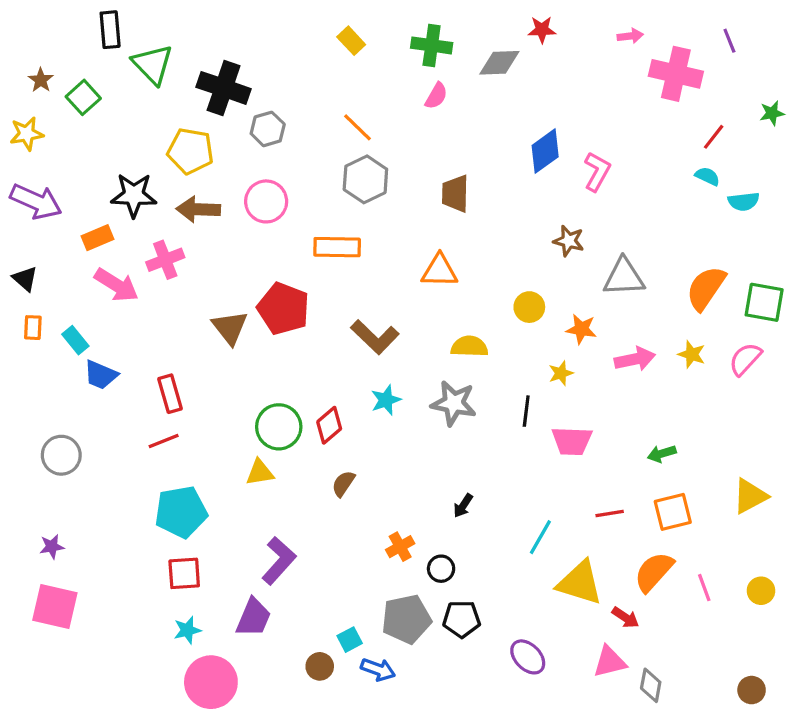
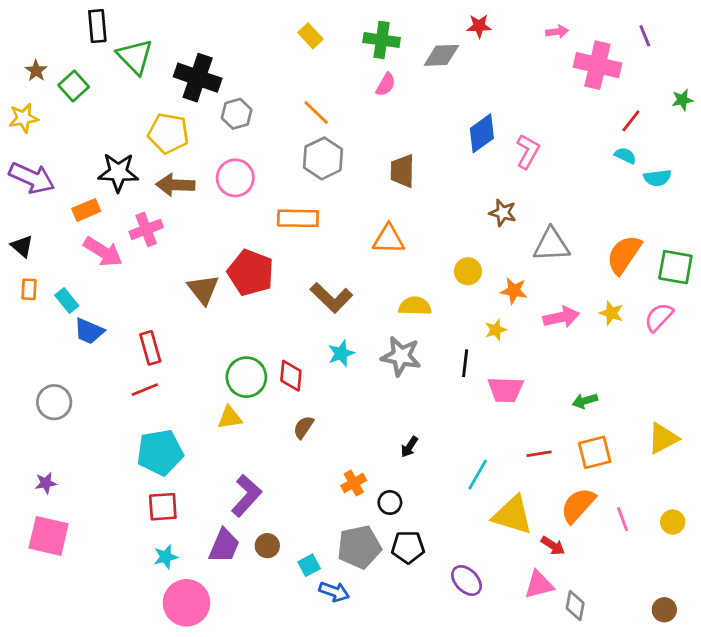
red diamond: (329, 425) -> (291, 376), turned -44
brown circle: (320, 666) -> (267, 546), moved

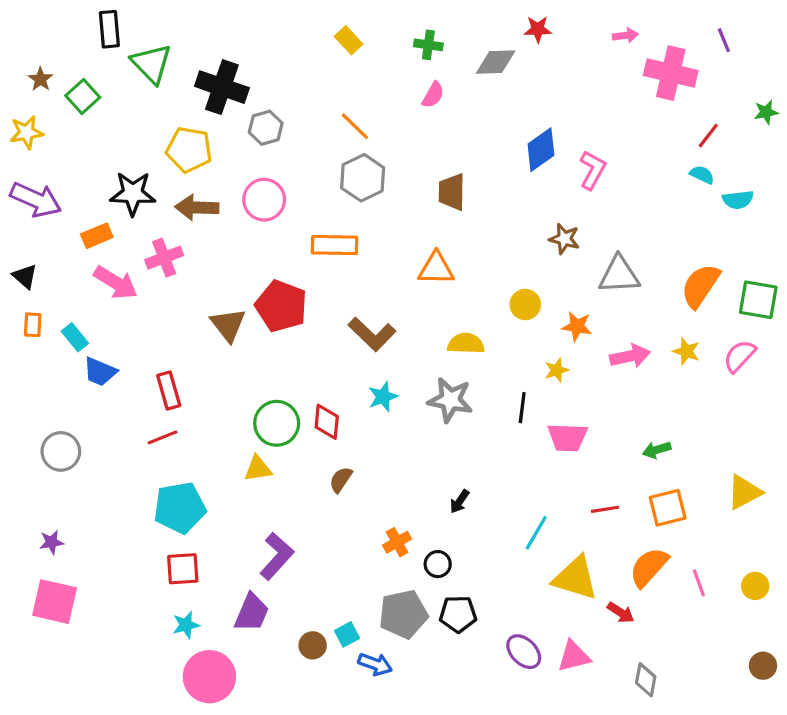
green cross: (382, 40) -> (428, 45), size x0.7
brown circle: (267, 546) -> (313, 645), moved
pink triangle: (539, 585) -> (574, 656), moved
brown circle: (664, 610) -> (763, 666), moved

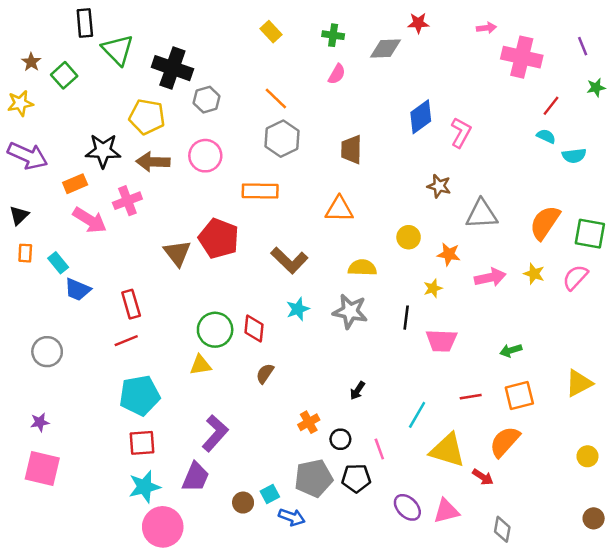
purple line: (724, 40) -> (583, 46), moved
black triangle: (25, 276) -> (19, 215), turned 35
pink line: (699, 583) -> (379, 449), moved
cyan star: (186, 625) -> (144, 487), size x1.5

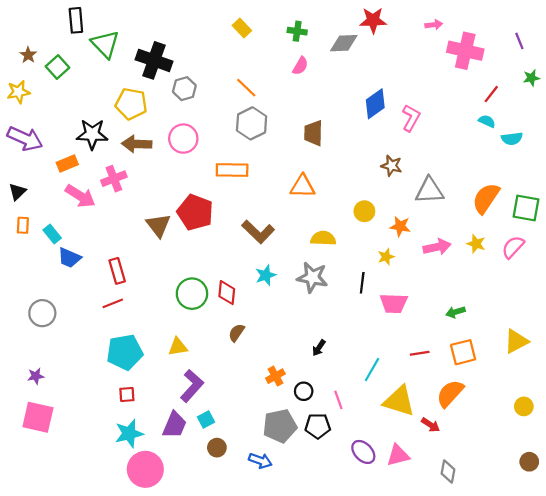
red star: (418, 23) -> (373, 20), size x1.4
yellow triangle: (200, 365) -> (178, 347), moved
red square: (142, 443) -> (127, 394), size x0.7
cyan square: (270, 494) -> (206, 419), moved

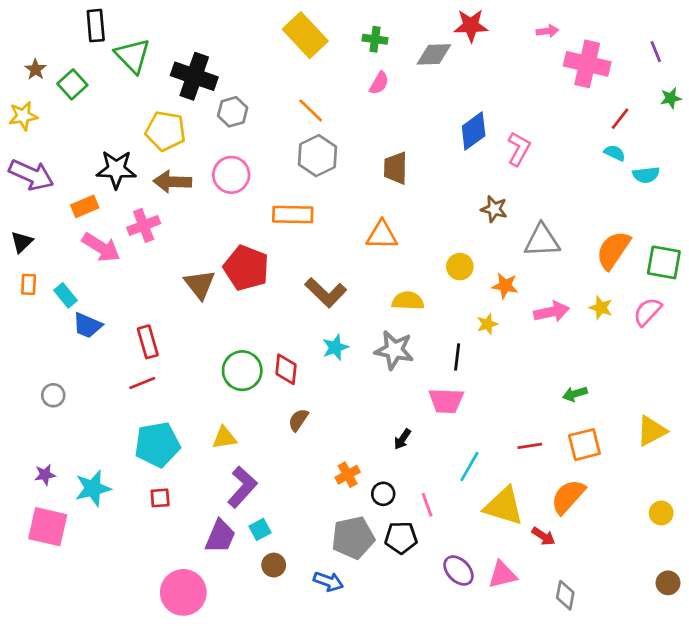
yellow rectangle: (242, 28) -> (305, 35), size x1.8
pink trapezoid: (394, 303) -> (446, 401), moved
gray circle: (42, 313) -> (53, 395), size x0.7
cyan star: (129, 434) -> (93, 488), moved

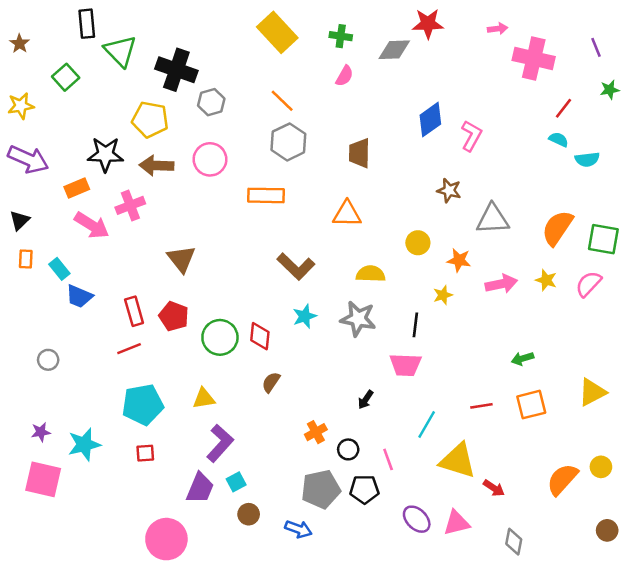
brown star: (35, 69) -> (20, 44), moved
red pentagon: (246, 268) -> (174, 316), moved, size x0.7
orange semicircle: (568, 497) -> (562, 479), moved

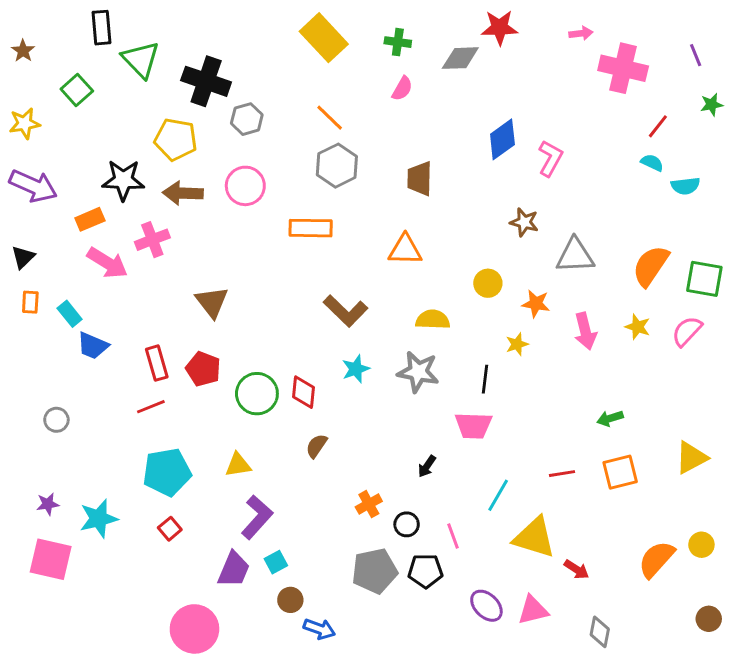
pink arrow: (501, 284) -> (585, 331), turned 88
red square: (145, 453) -> (170, 529), turned -36
blue arrow: (298, 529) -> (319, 629), moved

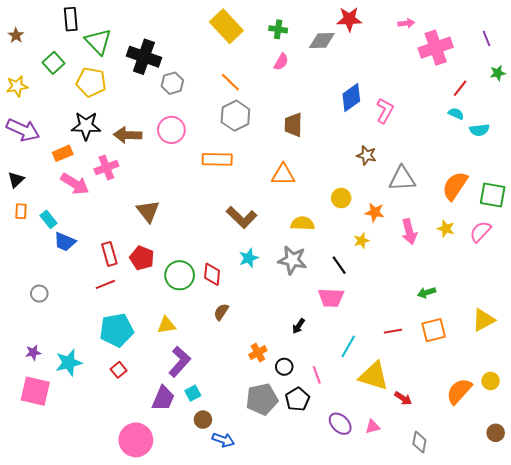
pink cross: (623, 68) -> (436, 48), turned -32
yellow pentagon: (176, 139) -> (91, 82), moved
black line: (485, 379) -> (339, 265), turned -42
black pentagon: (425, 571) -> (297, 399), turned -30
pink triangle: (533, 610) -> (373, 427), size x0.7

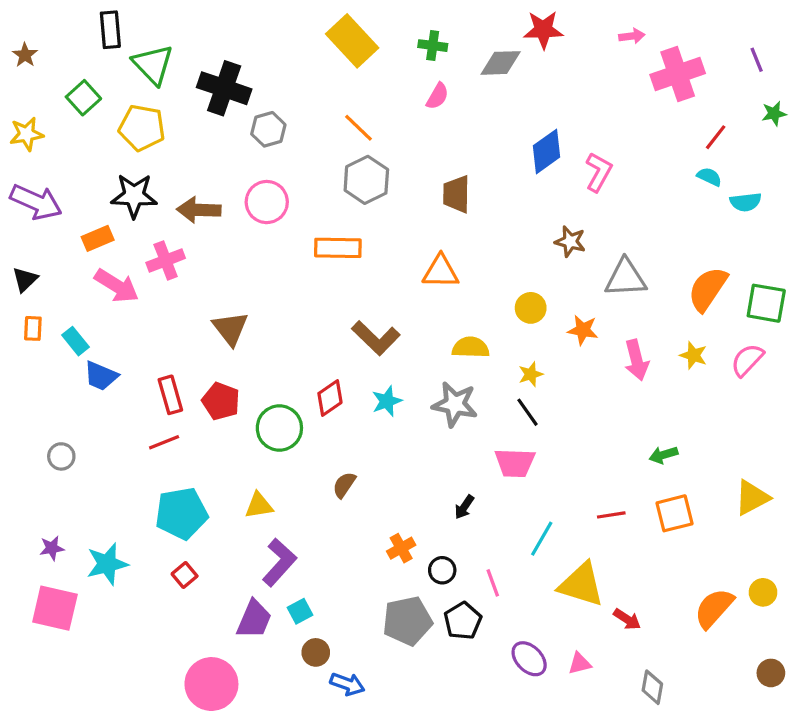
yellow star: (361, 241) -> (531, 374), moved
red diamond: (212, 274) -> (330, 398), moved, turned 50

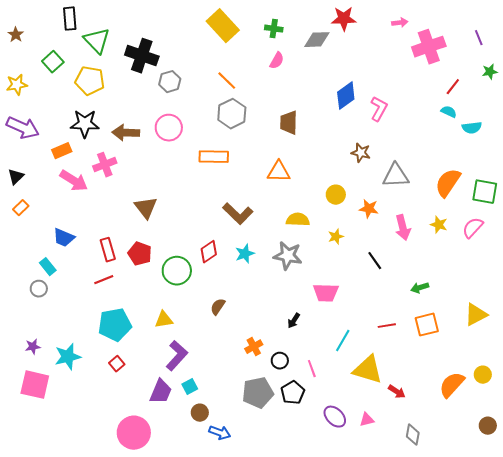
orange rectangle: (33, 328) -> (21, 208), turned 42
cyan rectangle: (76, 341) -> (48, 267), moved
black line: (528, 412) -> (375, 261), moved

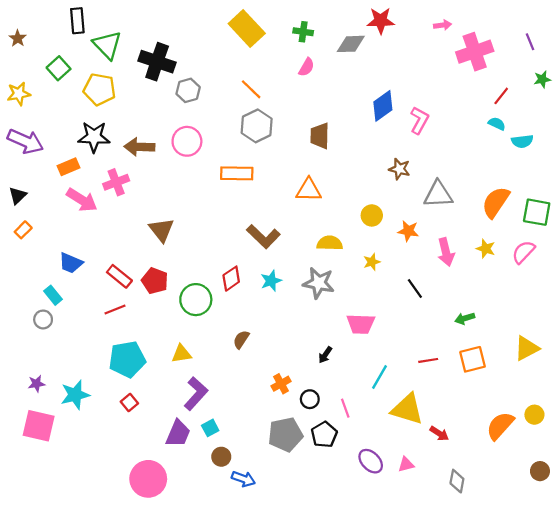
red rectangle: (108, 250) -> (119, 276), turned -35

